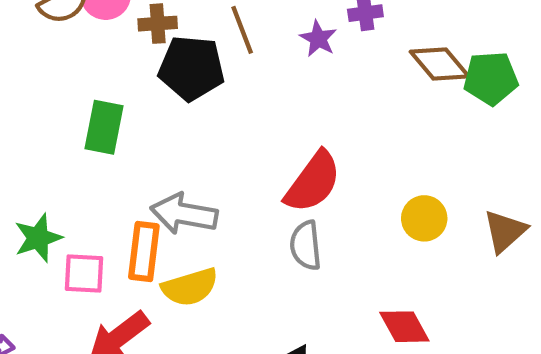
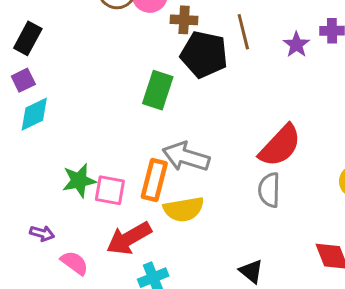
green rectangle: (104, 127) -> (158, 90), moved
green star: (38, 238) -> (79, 180), moved

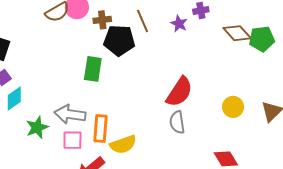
gray arrow: (186, 157) -> (70, 114), moved
green star: (79, 180) -> (37, 127), moved

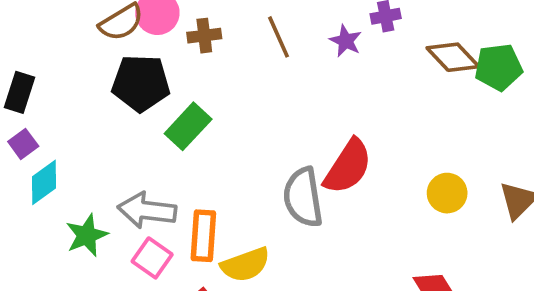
black pentagon: (119, 40) -> (141, 83), moved
green rectangle: (93, 69) -> (188, 126), turned 35
gray semicircle: (177, 122) -> (303, 197), moved, size x1.4
pink square: (72, 140) -> (152, 258), turned 35

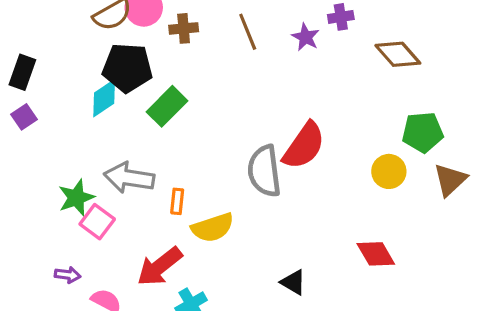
green pentagon: (498, 67) -> (423, 132), moved
cyan diamond: (44, 182) -> (104, 98), moved
orange rectangle: (203, 236) -> (177, 201), size x0.6
pink square: (152, 258) -> (97, 222), moved

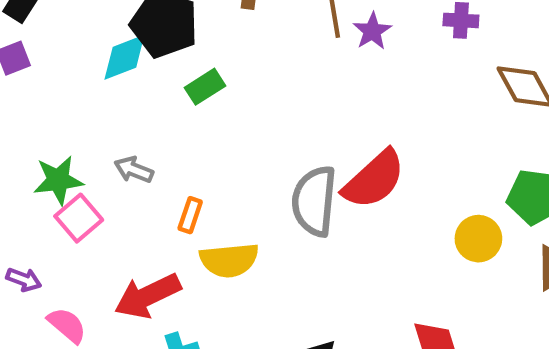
purple star: (306, 37) -> (372, 31), moved
green rectangle: (167, 106) -> (205, 87), size x0.7
gray arrow: (129, 178) -> (134, 170), size x0.6

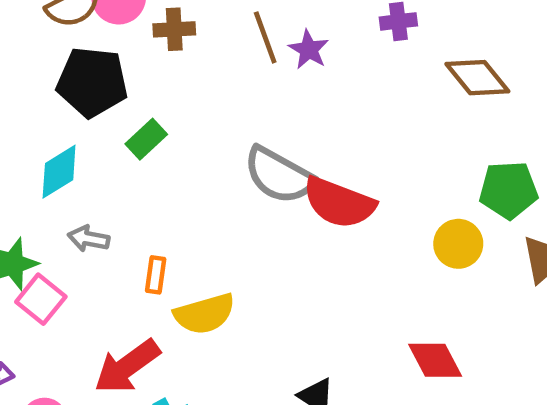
cyan diamond: (124, 57) -> (59, 172), moved
red semicircle: (374, 179) -> (339, 203), turned 74
gray semicircle: (314, 201) -> (279, 175), moved, turned -56

